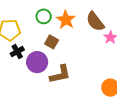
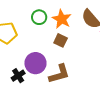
brown square: (52, 42) -> (61, 40), moved
black cross: (17, 52) -> (18, 76), moved

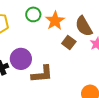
brown square: (61, 40) -> (69, 42), moved

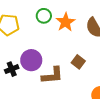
brown square: (69, 42) -> (78, 62), moved

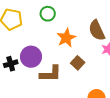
orange star: (66, 22) -> (66, 38), moved

